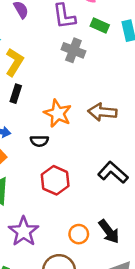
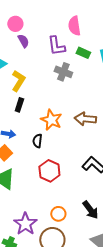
black semicircle: (39, 141) -> (37, 141), turned 96
purple star: (24, 231) -> (25, 224), moved
orange circle: (79, 234) -> (58, 214), moved

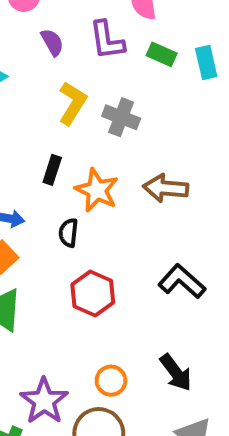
purple semicircle: (23, 41) -> (52, 42), moved
gray cross: (63, 72) -> (121, 117), moved
yellow L-shape: (18, 81) -> (72, 103), moved
black rectangle: (19, 105) -> (52, 170), moved

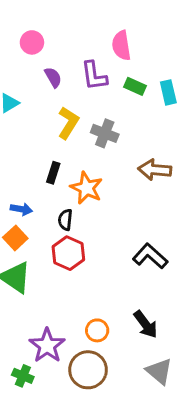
brown arrow: (166, 188) -> (155, 170), moved
red hexagon: (93, 293) -> (68, 253), moved

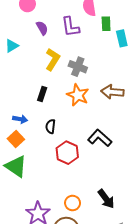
green rectangle: (135, 86) -> (106, 24), moved, turned 64
orange star: (87, 188) -> (78, 95), moved
red hexagon: (68, 253) -> (67, 153), moved
black L-shape: (150, 256) -> (100, 138), moved

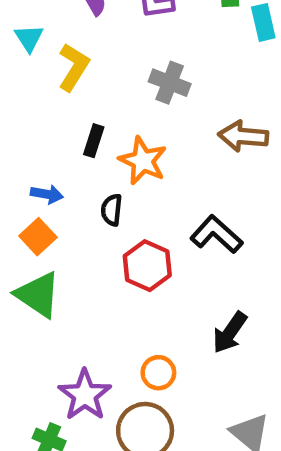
cyan triangle: (12, 46) -> (29, 38), turned -32
yellow L-shape: (53, 59) -> (74, 67), moved
orange star: (78, 95) -> (143, 161), moved
black arrow: (106, 199) -> (230, 333), moved, turned 72

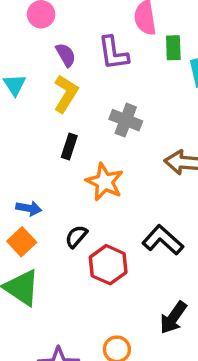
yellow L-shape: (74, 67) -> (66, 94), moved
black rectangle: (94, 141) -> (69, 147), moved
black semicircle: (112, 210) -> (76, 236), moved, turned 35

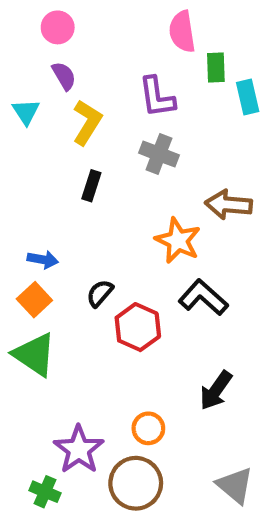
purple L-shape: (113, 53) -> (157, 97), moved
purple semicircle: (66, 55) -> (64, 76), moved
orange star: (105, 182) -> (178, 241), moved

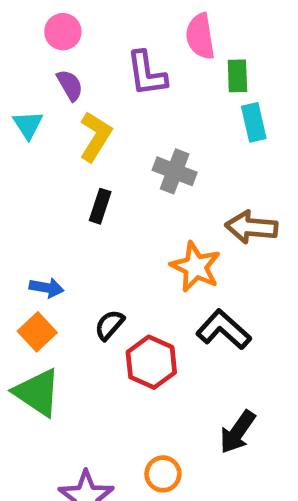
purple L-shape: (157, 97) -> (147, 74), moved
cyan rectangle: (248, 97) -> (254, 122), moved

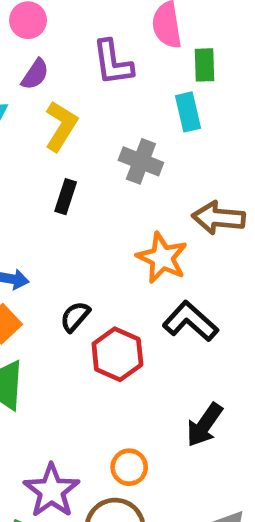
purple semicircle: (70, 85) -> (35, 74), turned 64
cyan rectangle: (254, 122) -> (188, 112), moved

